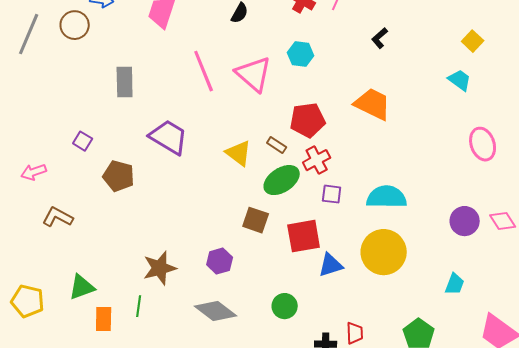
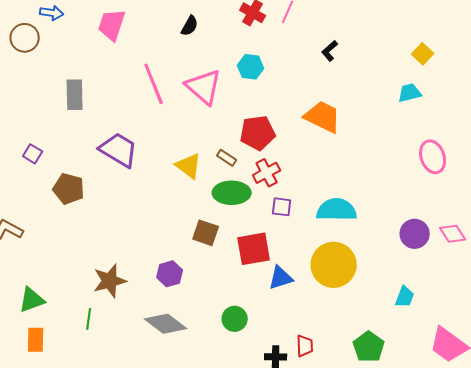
cyan trapezoid: (460, 80) -> (410, 93), turned -50
green ellipse: (282, 180) -> (232, 193), turned 33
orange rectangle: (104, 319) -> (36, 340), moved

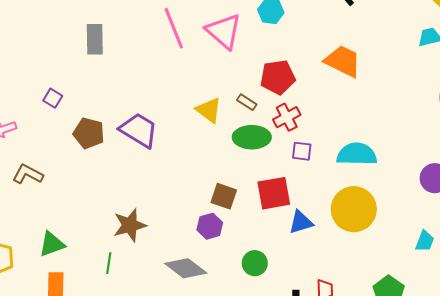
purple trapezoid: (119, 150) -> (139, 130), moved
brown square: (206, 233) -> (224, 196), moved
purple hexagon: (170, 274) -> (210, 226), moved

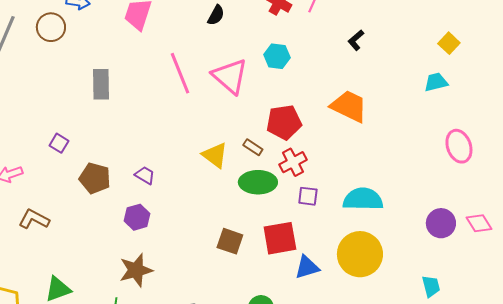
purple trapezoid: (139, 130) -> (145, 175), size x0.5
purple hexagon: (210, 226) -> (137, 217), moved
cyan trapezoid: (425, 241) -> (431, 286), turned -35

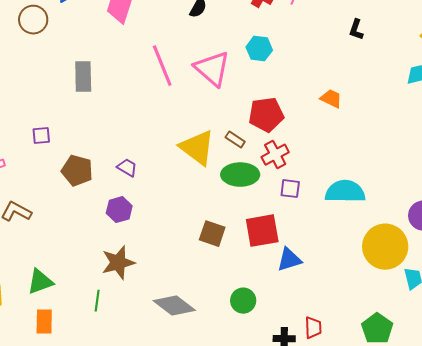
black L-shape: (356, 40) -> (356, 30), moved, turned -30
orange trapezoid: (349, 106) -> (331, 99), size x0.6
purple square: (59, 143) -> (41, 136), turned -36
yellow triangle: (215, 155) -> (197, 148), size x1.4
yellow circle: (360, 254) -> (385, 247), moved

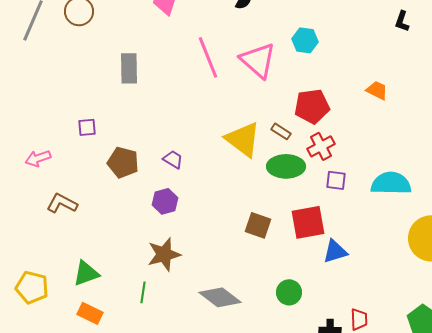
orange rectangle: (44, 322) -> (90, 313), turned -65

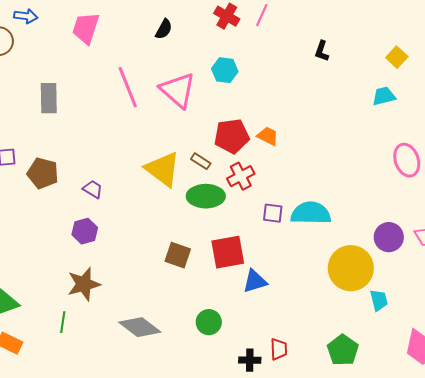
orange trapezoid: (377, 90) -> (268, 136), moved
brown pentagon: (123, 162) -> (43, 173), moved
purple square: (336, 180) -> (273, 213), moved

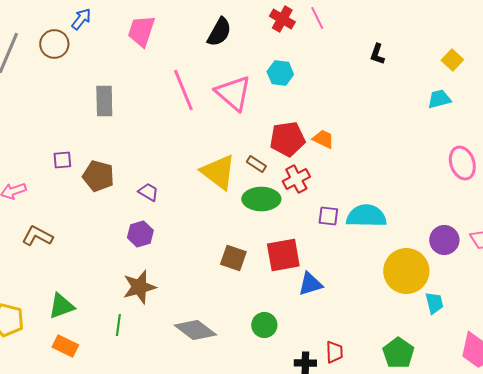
pink line: (262, 15) -> (317, 18), turned -50
blue arrow: (26, 16) -> (81, 19), turned -60
black semicircle: (164, 29) -> (219, 32), size x1.4

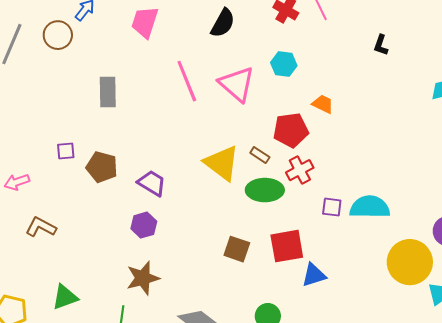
orange trapezoid: (323, 139) -> (323, 104), moved
purple trapezoid: (148, 192) -> (152, 183), size x1.4

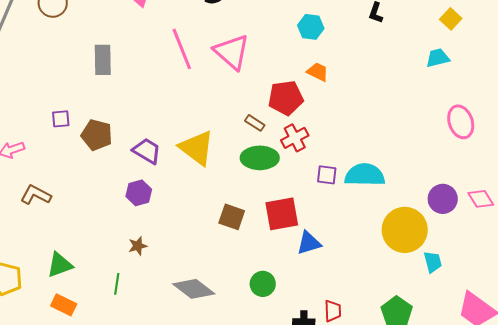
cyan hexagon: (284, 64) -> (311, 27), moved
yellow triangle: (222, 163) -> (197, 148), moved
brown star: (143, 278) -> (138, 246), size x0.6

